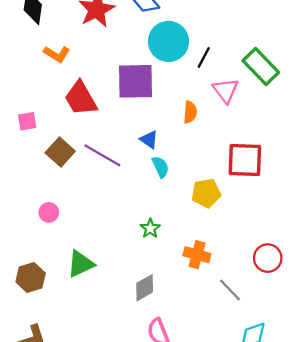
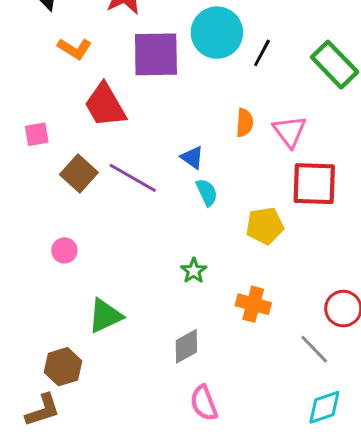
purple square: (135, 81) -> (156, 54), moved
pink triangle: (225, 90) -> (290, 131), moved
brown hexagon: (31, 277) -> (63, 367), moved
gray line: (230, 290) -> (314, 349), moved

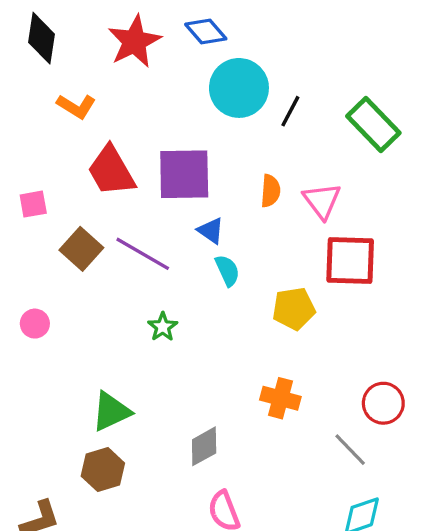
purple square: (156, 54) -> (184, 174), moved
pink circle: (64, 250) -> (35, 324), moved
green star: (194, 271) -> (163, 327), moved
brown hexagon: (63, 367) -> (103, 470), moved

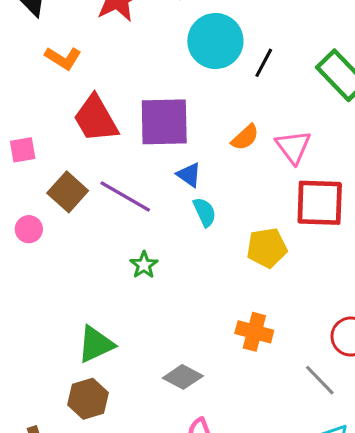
orange semicircle: (270, 191) -> (245, 137), turned 44
pink circle: (35, 324) -> (29, 229), moved
gray diamond: (204, 446) -> (183, 377), turned 57

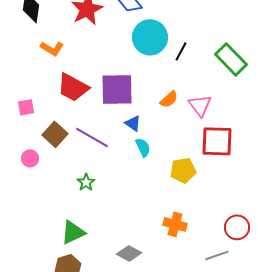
red trapezoid: (96, 119) -> (73, 87), turned -32
green star: (144, 265) -> (86, 182), moved
gray line: (320, 380) -> (217, 255), turned -65

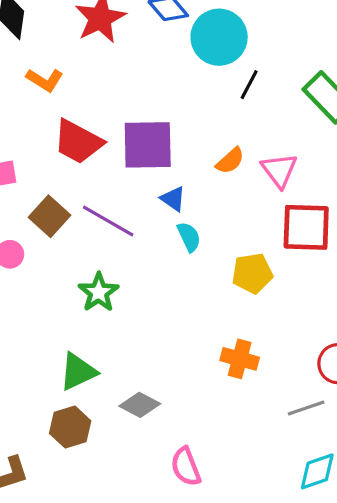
cyan circle: (150, 37) -> (219, 37), moved
green star: (86, 182) -> (99, 292), size x1.4
gray diamond: (129, 253) -> (140, 405), moved

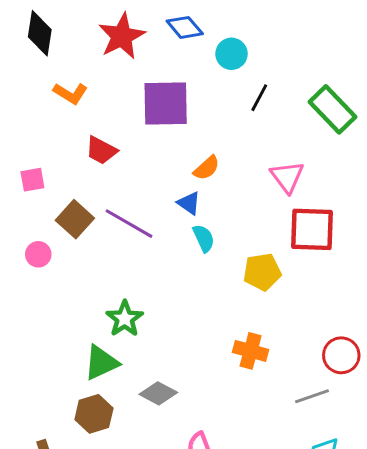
cyan circle: (219, 37) -> (231, 54), size x0.6
red trapezoid: (78, 142) -> (101, 150), size x0.7
purple square: (148, 145) -> (166, 104), moved
orange semicircle: (230, 161) -> (207, 168), moved
green star: (99, 292) -> (125, 319), moved

